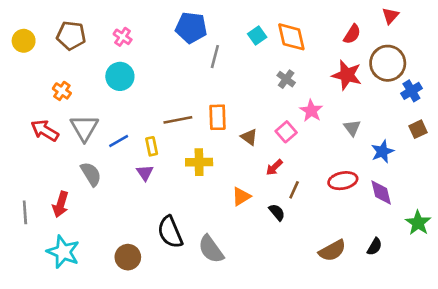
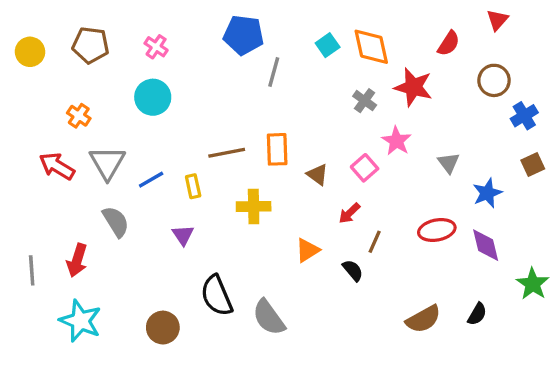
brown circle: (388, 63) -> (494, 80), size x0.7
red star: (347, 75) -> (413, 87), moved
purple triangle: (145, 173) -> (183, 235), moved

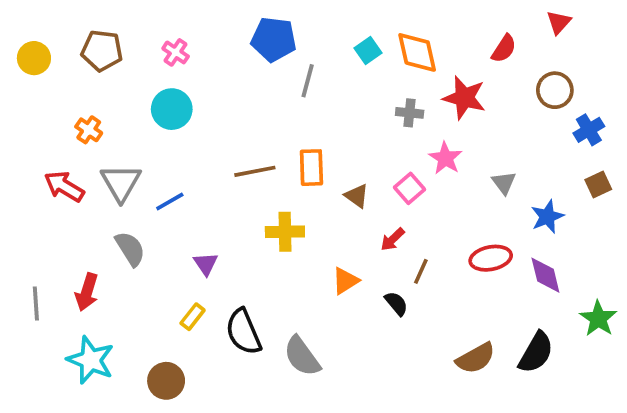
gray cross: (365, 101) -> (410, 113), turned -30
yellow rectangle: (193, 186) -> (193, 317), moved, turned 50
black semicircle: (477, 314) -> (536, 353), size x1.6
brown circle: (163, 328) -> (166, 381), moved

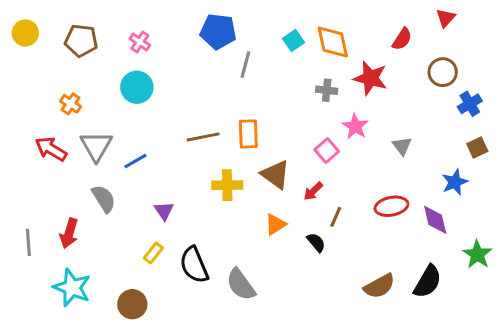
yellow circle: (34, 58) -> (25, 33), moved
brown triangle: (357, 196) -> (275, 175), moved, size x1.5
blue star: (547, 217) -> (455, 182), moved

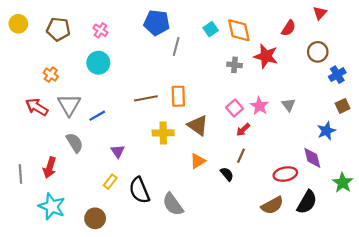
pink star: (355, 126) -> (259, 106), moved
red arrow: (313, 191) -> (243, 130), moved
red ellipse: (391, 206) -> (285, 174), moved

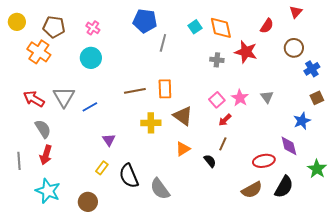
orange cross: (51, 75) -> (39, 52), moved, size x1.6
gray semicircle: (75, 143) -> (43, 129), moved

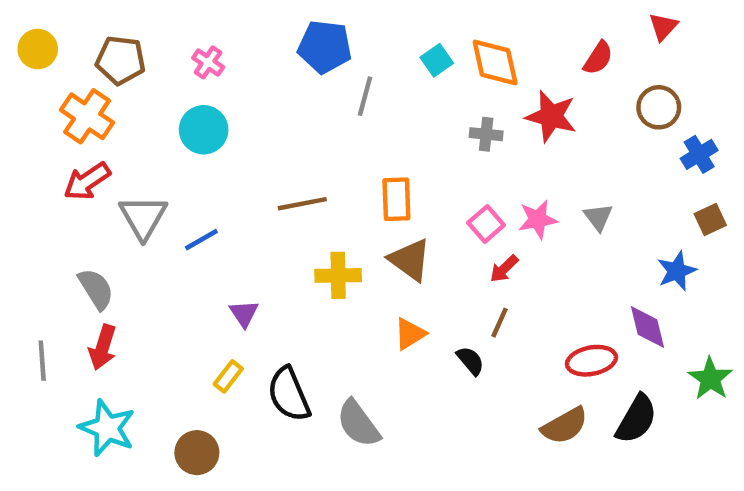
orange rectangle: (165, 89) -> (396, 199), moved
pink star: (240, 98) -> (538, 219), turned 30
red arrow: (34, 99) -> (87, 181), moved, turned -65

